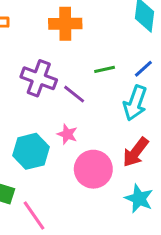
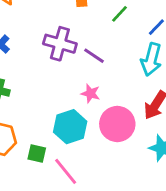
green line: (105, 69) -> (119, 14), moved, turned -30
cyan hexagon: (31, 151) -> (70, 127), moved

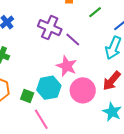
pink star: (91, 93) -> (67, 66), size x1.5
green square: (37, 154) -> (27, 96), moved

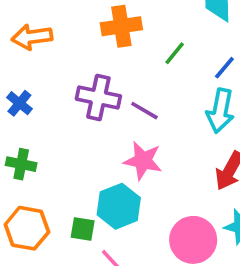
pink circle: (83, 90) -> (193, 240), moved

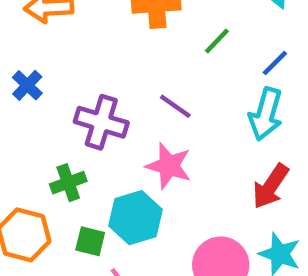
purple cross: (98, 98) -> (101, 122), moved
green cross: (21, 164) -> (68, 183), moved, turned -36

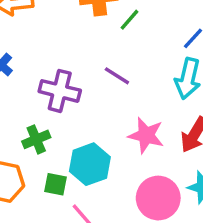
green line: (217, 41) -> (129, 20), moved
pink star: (169, 166) -> (146, 135), moved

